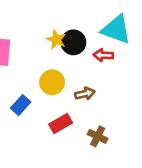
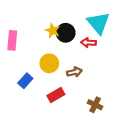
cyan triangle: (116, 30) -> (98, 23), turned 30
brown cross: (98, 136) -> (95, 105), moved

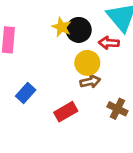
yellow circle: (49, 63) -> (87, 63), moved
brown cross: (95, 105) -> (117, 109), moved

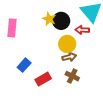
brown cross: (117, 109) -> (72, 76), moved
red rectangle: (66, 112) -> (43, 79), moved

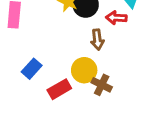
yellow circle: (67, 44) -> (84, 70), moved
brown arrow: (69, 57) -> (97, 40), moved, turned 96

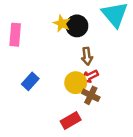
red arrow: (116, 18) -> (90, 76), moved, turned -30
red rectangle: (59, 89) -> (71, 121), moved

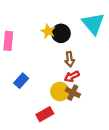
yellow circle: (76, 83) -> (60, 91), moved
red rectangle: (71, 121) -> (45, 114), moved

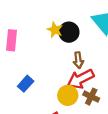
red arrow: (72, 76) -> (81, 79), size x1.6
brown cross: (73, 93) -> (91, 97), moved

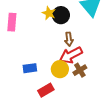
blue rectangle: (26, 84) -> (30, 68), moved, turned 40
brown cross: (91, 97) -> (80, 70), turned 32

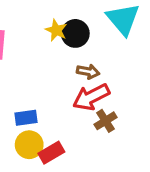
brown arrow: (69, 39) -> (88, 72), turned -72
yellow circle: (60, 69) -> (29, 145), moved

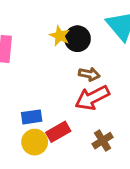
brown cross: (105, 121) -> (103, 141), moved
red rectangle: (51, 153) -> (58, 132), moved

